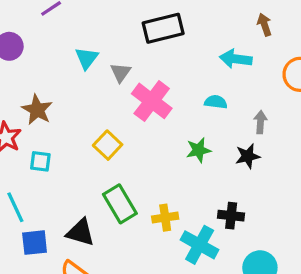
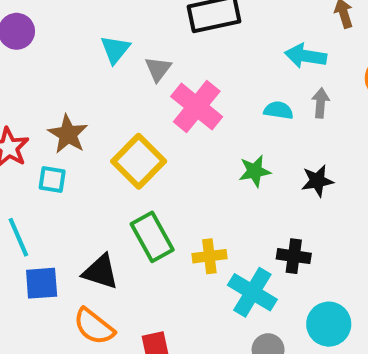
brown star: (37, 110) -> (68, 134), moved
gray arrow: (260, 122) -> (321, 103), moved
yellow square: (108, 145) -> (139, 161), size x1.4

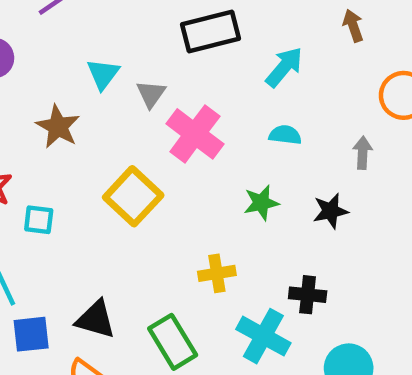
cyan arrow: (306, 56) -> (284, 67), moved, turned 123
gray arrow: (321, 103) -> (363, 153), moved
brown star: (68, 134) -> (58, 127), moved
green rectangle: (152, 237) -> (173, 342), moved
yellow cross: (209, 256) -> (217, 273), moved

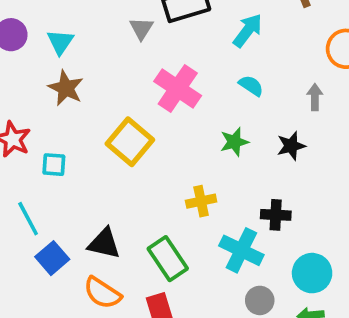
cyan triangle: (103, 74) -> (60, 42), moved
gray triangle: (151, 94) -> (141, 28), moved
cyan semicircle: (285, 135) -> (251, 86), turned 30
blue square: (31, 334) -> (52, 258), turned -32

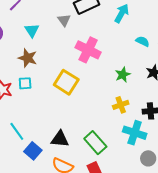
cyan triangle: (60, 42) -> (32, 30), moved
cyan semicircle: (251, 86) -> (143, 41), moved
cyan square: (54, 165) -> (25, 83), moved
yellow cross: (201, 201) -> (121, 105), moved

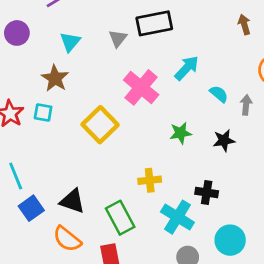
cyan arrow: (122, 13) -> (187, 68), moved
yellow cross: (121, 105) -> (150, 180), moved

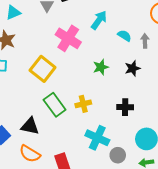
cyan triangle: (70, 42) -> (13, 13), turned 35
cyan cross: (177, 217) -> (97, 138), moved
green rectangle: (120, 218) -> (55, 105), moved

